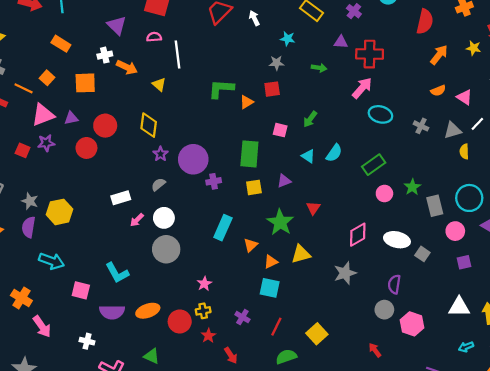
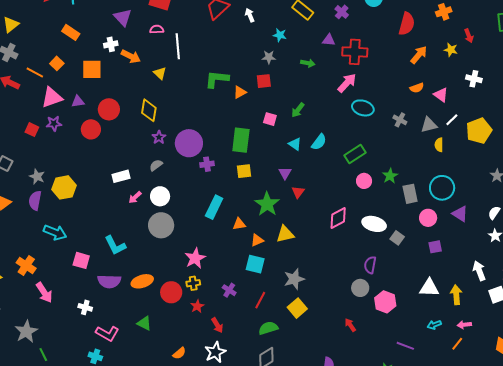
purple triangle: (284, 181) -> (285, 173), moved, turned -40
orange triangle: (251, 245) -> (239, 224), turned 32
gray star: (345, 273) -> (294, 279), moved
pink star: (204, 284) -> (195, 258), size x1.5

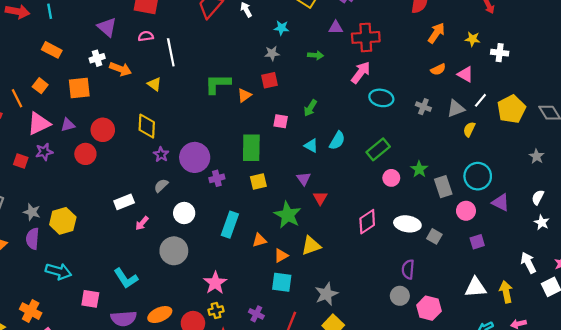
yellow star: (451, 50) -> (473, 39), moved
orange line: (35, 72) -> (17, 98), turned 42
yellow semicircle: (439, 145) -> (469, 129), turned 32
white circle: (160, 196) -> (184, 213), moved

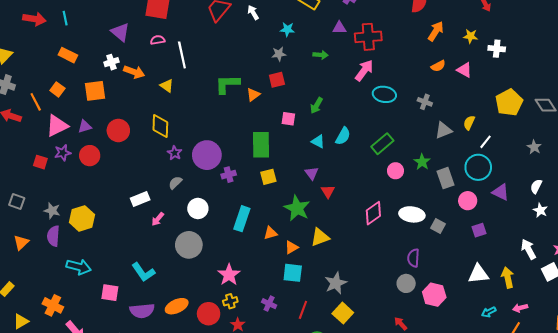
white line: (480, 100) -> (486, 142), moved
gray triangle: (456, 109) -> (443, 130), moved
red circle: (85, 154) -> (90, 156), moved

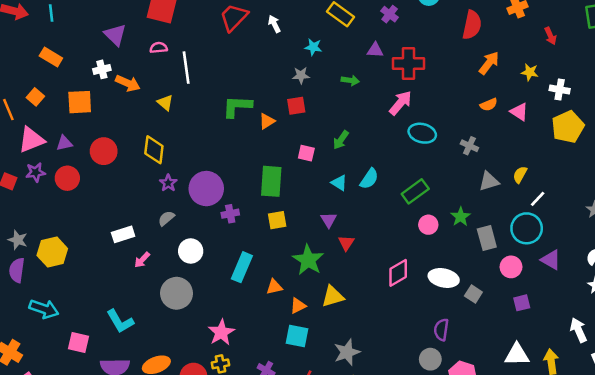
yellow pentagon: (509, 102) -> (568, 127), moved

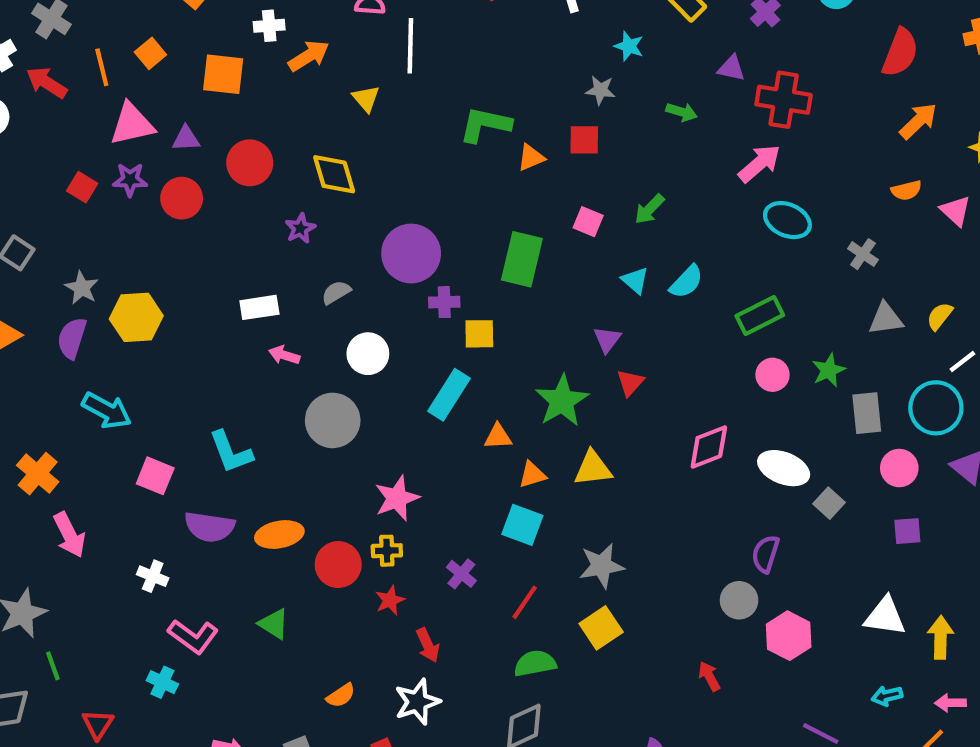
orange arrow: (128, 83) -> (309, 56), turned -65
yellow diamond: (154, 150) -> (334, 174), turned -32
purple star: (168, 183) -> (300, 228), moved
yellow square: (277, 220) -> (479, 334), moved
pink arrow: (142, 260) -> (284, 355), turned 54

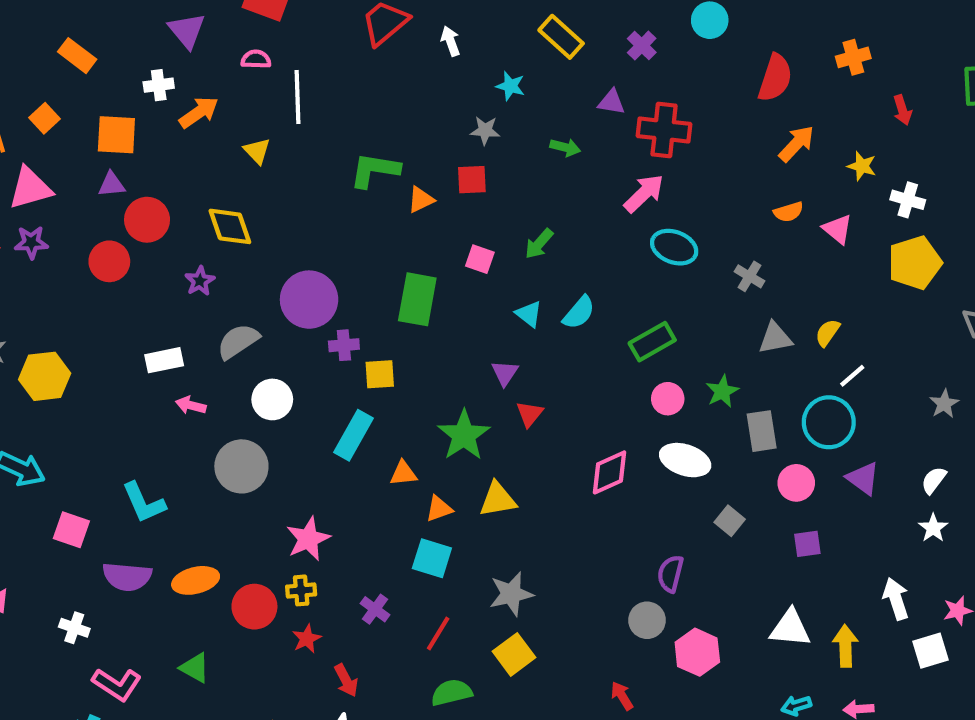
purple triangle: (186, 139) -> (112, 184), moved
red circle: (182, 198) -> (109, 261), moved
gray semicircle: (336, 292) -> (238, 341), size x1.5
white ellipse: (784, 468) -> (685, 460), moved

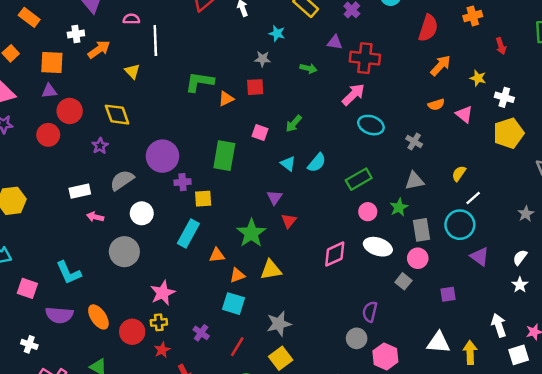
gray triangle: (775, 338) -> (415, 181), moved
pink circle: (796, 483) -> (418, 258), moved
orange ellipse: (196, 580) -> (98, 317), turned 70

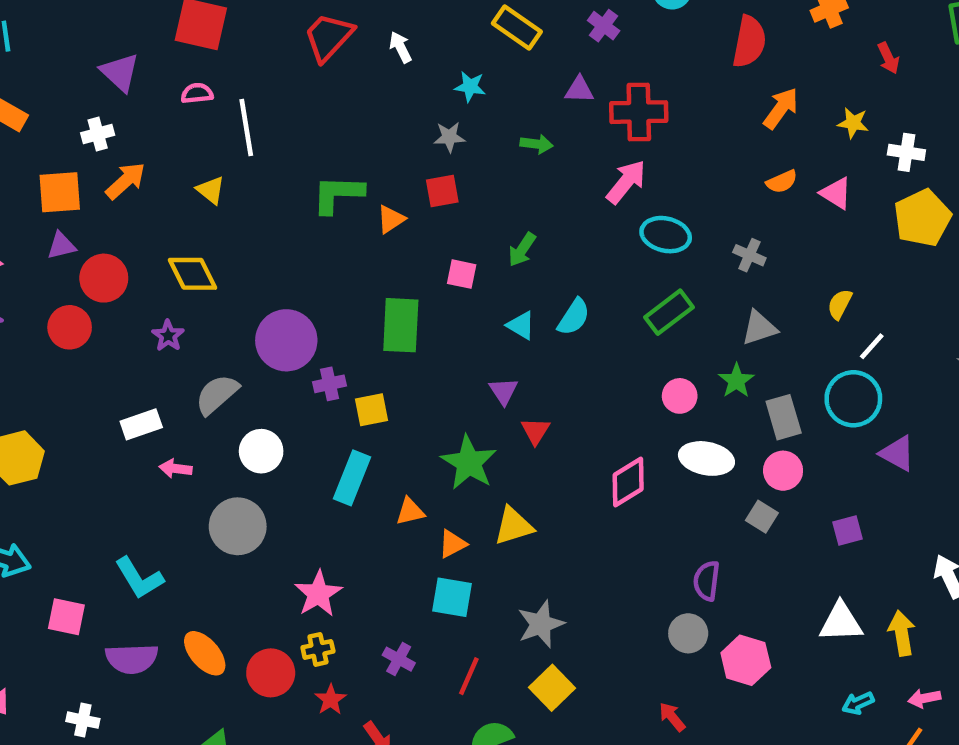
orange arrow: (99, 49) -> (126, 181), moved
green rectangle: (359, 179) -> (669, 312), moved

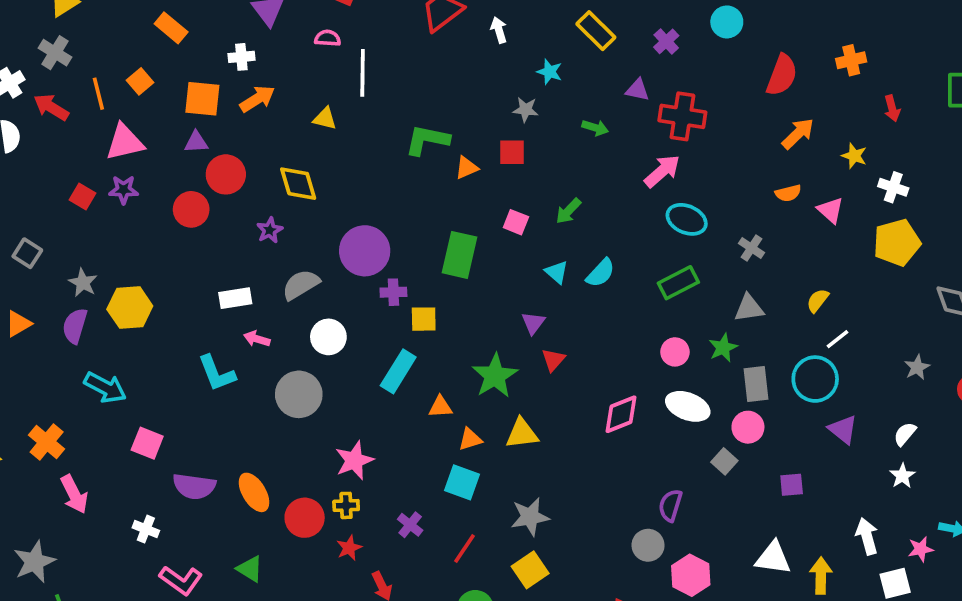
yellow triangle: (211, 190) -> (325, 119), turned -35
cyan L-shape: (139, 578) -> (217, 373), moved

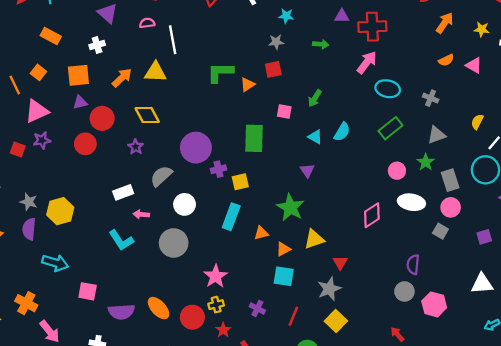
orange arrow: (257, 99) -> (122, 78), moved
yellow triangle: (325, 119) -> (155, 72), size x1.5
red triangle: (553, 360) -> (340, 263), moved

